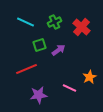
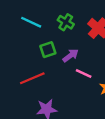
green cross: (55, 22) -> (66, 22), turned -32
pink line: (70, 88) -> (84, 73), moved

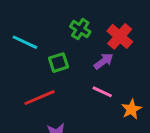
cyan line: (31, 22) -> (25, 42), moved
purple arrow: (70, 56) -> (104, 61), moved

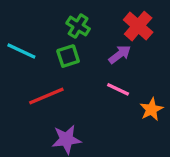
green cross: (80, 29) -> (78, 26), moved
cyan line: (25, 42) -> (21, 51), moved

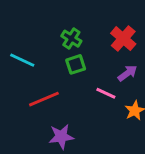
purple arrow: (120, 54) -> (128, 73), moved
green square: (68, 56) -> (76, 64), moved

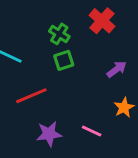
red cross: (123, 39) -> (102, 21), moved
pink line: (106, 93) -> (92, 131), moved

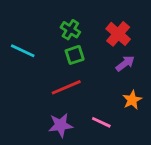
red cross: (102, 21) -> (118, 34), moved
red line: (31, 96) -> (66, 87), moved

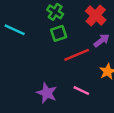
red line: (66, 87) -> (77, 55), moved
purple star: (61, 125) -> (47, 93), turned 30

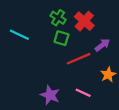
red cross: (96, 15) -> (84, 21), moved
green square: (59, 33) -> (61, 38), turned 35

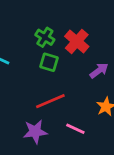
red line: (79, 59) -> (50, 101), moved
purple star: (50, 95) -> (35, 132), turned -30

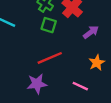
pink line: (75, 129) -> (80, 86), moved

